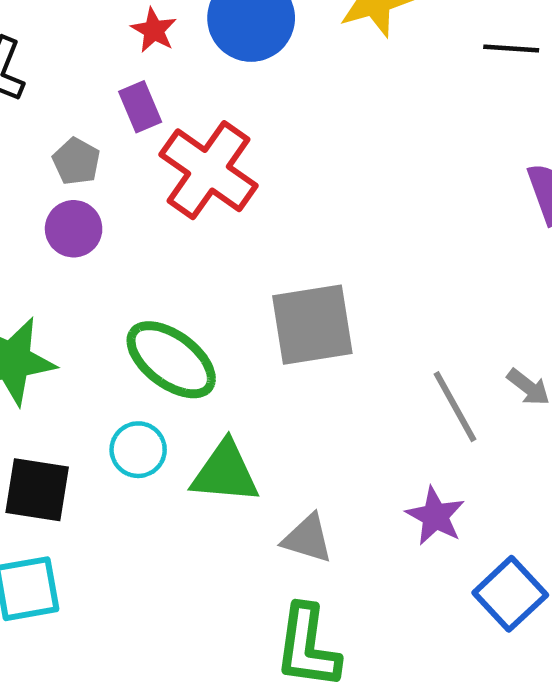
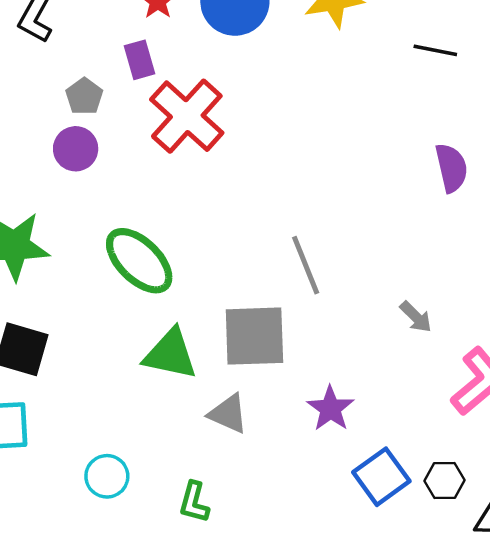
gray square: (312, 325) -> (254, 336), moved
gray line: (455, 407) -> (306, 265), moved
cyan circle: (138, 450) -> (107, 476), moved
green L-shape: (307, 647) -> (194, 502), moved, size x0.6

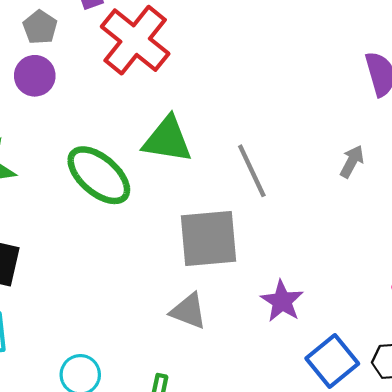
gray arrow: (416, 317) -> (352, 161), moved, turned -104
green triangle: (170, 354) -> (167, 140), moved

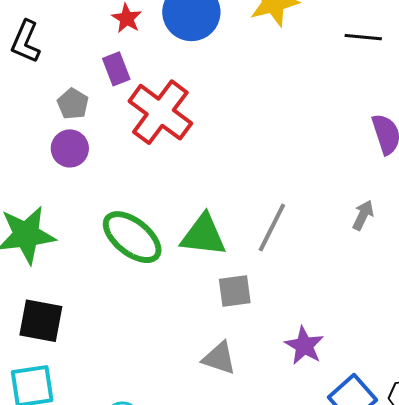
green triangle: (167, 140) -> (203, 235), moved
gray line: (252, 171) -> (272, 227), turned 54
gray square: (208, 239) -> (235, 291), size x0.6

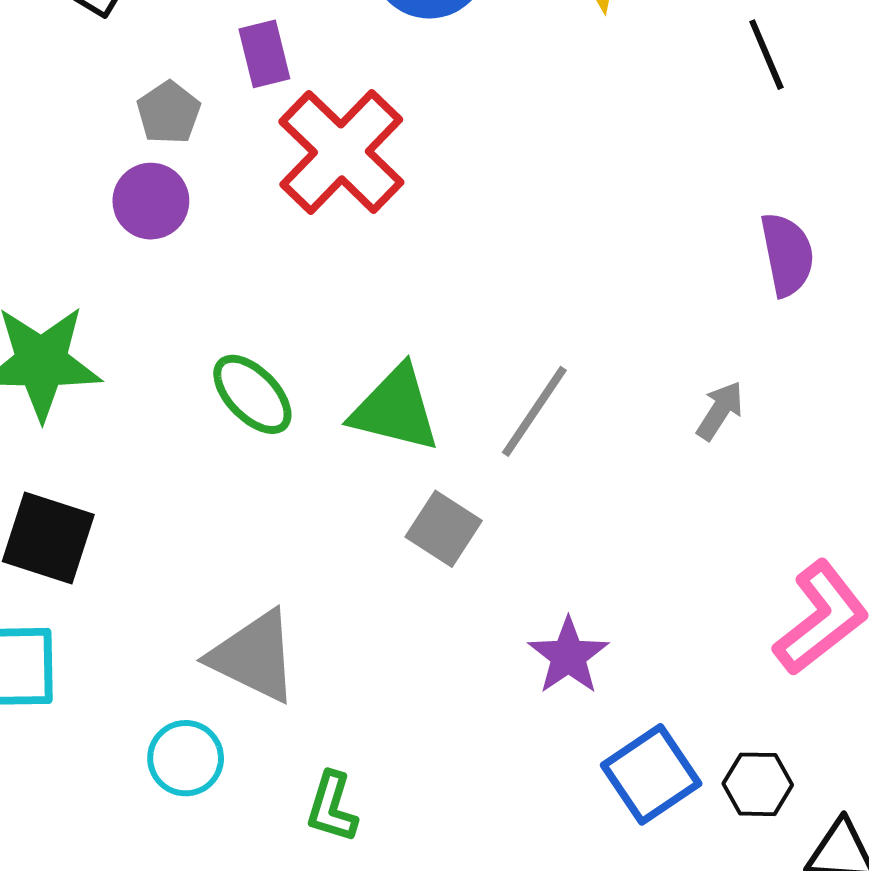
black line: (363, 37) -> (766, 55), turned 54
green ellipse: (132, 237) -> (252, 394), size x0.7
gray square: (235, 291) -> (444, 529), turned 33
gray triangle: (219, 358) -> (254, 657), moved, size x1.4

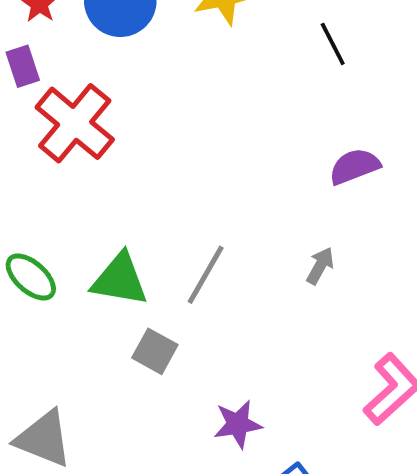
purple semicircle: (787, 255) -> (355, 166), turned -96
purple star: (568, 656) -> (238, 424), turned 30

